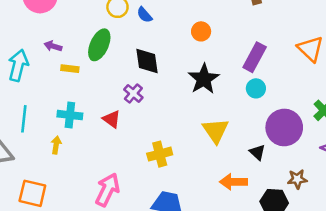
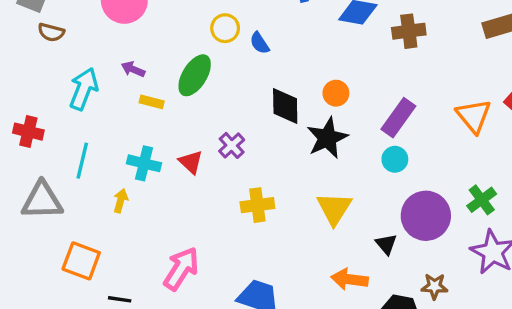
orange circle: (201, 31) -> (336, 93), moved
black diamond: (147, 61) -> (285, 106), moved
red triangle: (112, 119) -> (191, 162), moved
yellow cross: (160, 154) -> (257, 205), moved

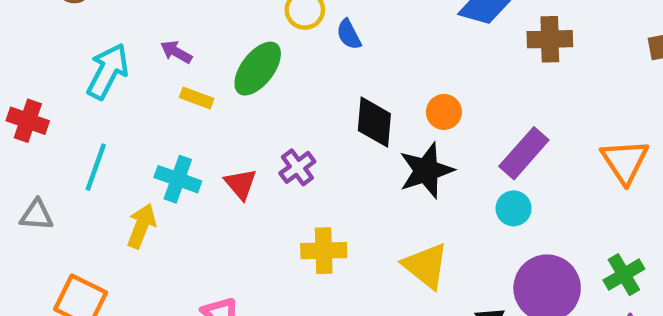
gray triangle: (42, 201) -> (37, 215), size x0.6
yellow arrow: (121, 201) -> (141, 226), size x1.4
yellow triangle: (334, 208) -> (426, 266), turned -30

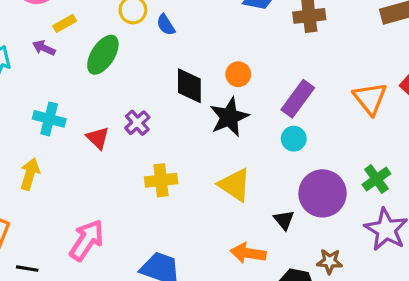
yellow rectangle: (197, 98) -> (65, 23), moved, turned -45
cyan cross: (178, 179) -> (49, 119), moved

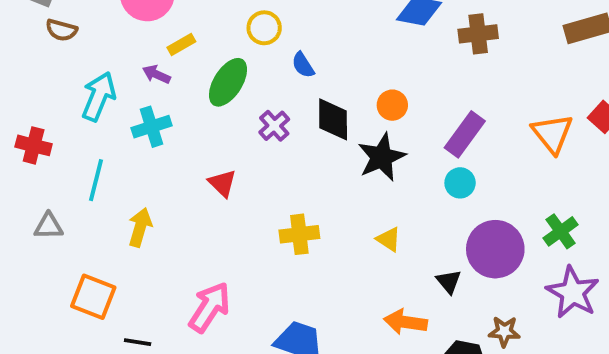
blue semicircle: (166, 25) -> (303, 65), moved
cyan cross: (49, 119) -> (151, 127), moved, turned -32
purple cross: (137, 123) -> (274, 126), moved
yellow triangle: (235, 185) -> (389, 239), size x0.6

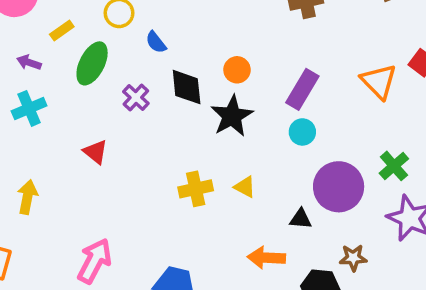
yellow rectangle: (181, 45) -> (62, 31), moved
yellow cross: (299, 234) -> (196, 189), moved
black triangle: (449, 282) -> (301, 219), turned -40

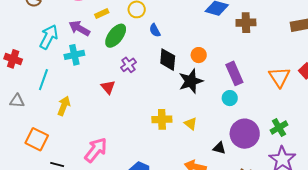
purple arrow: (29, 62) -> (79, 28), size x1.5
purple rectangle: (302, 89) -> (234, 73), turned -65
purple cross: (136, 98) -> (128, 65), moved

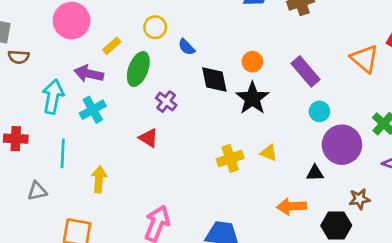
cyan circle: (230, 98) -> (319, 111), moved

